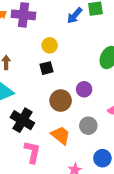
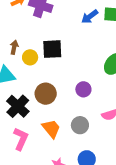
yellow circle: (50, 45) -> (30, 57), moved
black square: (47, 68) -> (52, 49), moved, size x1.5
brown circle: (61, 101) -> (46, 94), moved

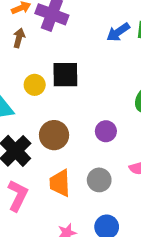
brown arrow: (14, 47) -> (19, 38), moved
orange trapezoid: (51, 129) -> (60, 183), turned -145

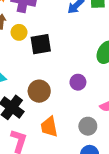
yellow circle: (35, 85) -> (19, 32), moved
gray circle: (99, 180) -> (88, 126), moved

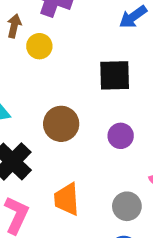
black square: (41, 44) -> (115, 75), moved
brown circle: (39, 91) -> (61, 124), moved

